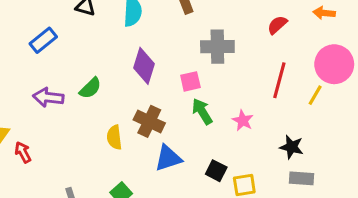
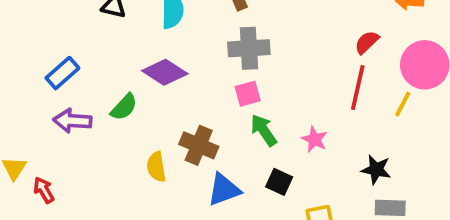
red semicircle: (277, 25) -> (367, 42), moved
blue rectangle: (43, 40) -> (62, 73), moved
gray cross: (217, 47) -> (249, 48), moved
purple diamond: (144, 66) -> (165, 72), moved, turned -72
black square: (216, 171) -> (279, 182), moved

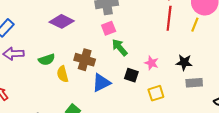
green semicircle: (124, 107) -> (47, 60), moved, turned 35
pink star: (314, 139) -> (151, 63), moved

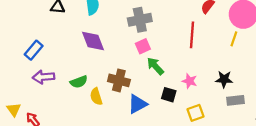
red line: (169, 18) -> (192, 35), moved
purple diamond: (62, 21) -> (93, 41), turned 45

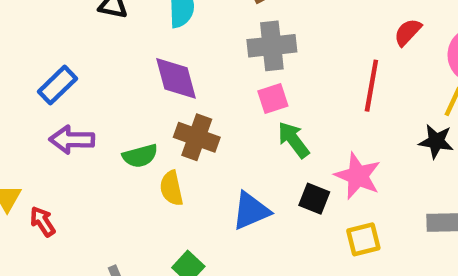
black star: (224, 79) -> (436, 141), moved
brown cross: (119, 80) -> (197, 137), moved
pink star: (190, 81) -> (358, 176), size x1.5

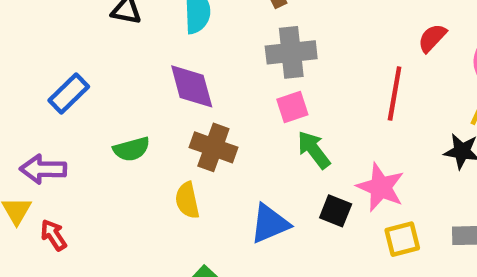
purple arrow: (72, 140) -> (43, 169), moved
green semicircle: (140, 156) -> (131, 149), moved
yellow square: (363, 239) -> (402, 239), moved

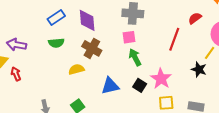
blue rectangle: (69, 93) -> (56, 18), moved
yellow semicircle: (187, 200) -> (76, 69), turned 77

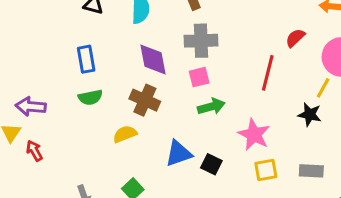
blue rectangle: (56, 18) -> (86, 59), turned -60
purple diamond: (87, 20) -> (153, 60), moved
green arrow: (135, 57) -> (211, 107), turned 108
black square: (140, 85) -> (211, 164), moved

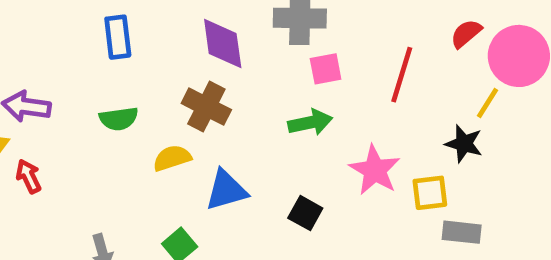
red semicircle: (295, 38) -> (466, 34), moved
pink square: (199, 77) -> (326, 69), moved
green semicircle: (90, 97) -> (119, 119), moved
blue triangle: (179, 153) -> (226, 190), moved
yellow square: (266, 170) -> (430, 193), moved

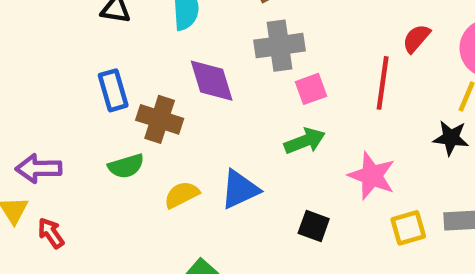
red semicircle: (466, 34) -> (416, 38), moved
brown cross: (206, 107) -> (160, 119), moved
blue triangle: (226, 190) -> (240, 189), moved
yellow square: (430, 193) -> (408, 228), moved

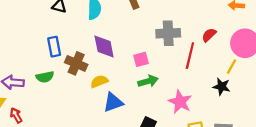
gray cross: (279, 46) -> (168, 33), moved
pink square: (311, 89) -> (141, 59), moved
green semicircle: (126, 166) -> (45, 77), moved
yellow semicircle: (182, 195) -> (99, 81), moved

